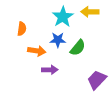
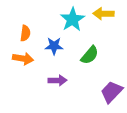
blue star: (58, 40) -> (54, 46), moved
orange arrow: (37, 51) -> (23, 59), moved

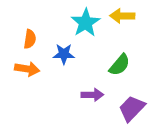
green semicircle: (90, 55) -> (120, 65), moved
purple arrow: (57, 80) -> (92, 95), moved

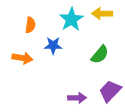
orange semicircle: (30, 39) -> (30, 25), moved
purple arrow: (92, 95) -> (77, 98), moved

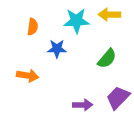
cyan star: (71, 19) -> (76, 21), turned 30
orange arrow: (22, 58) -> (28, 76), moved

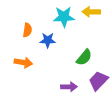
orange semicircle: (33, 27) -> (27, 30), moved
green semicircle: (107, 59) -> (84, 57), moved

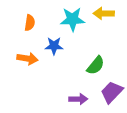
orange semicircle: (27, 30) -> (30, 23), moved
orange arrow: (23, 62) -> (27, 59), moved

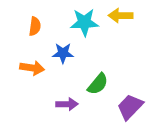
green semicircle: (96, 66) -> (98, 84), moved
purple arrow: (78, 99) -> (67, 104), moved

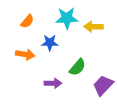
yellow arrow: (121, 16) -> (93, 27), moved
orange semicircle: (35, 26) -> (27, 21), turned 32

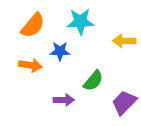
orange semicircle: (27, 21) -> (33, 25), size x1.5
yellow arrow: (93, 27) -> (124, 41), moved

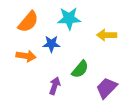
purple arrow: (64, 100) -> (55, 86), turned -70

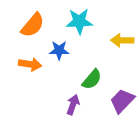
purple arrow: (55, 86) -> (73, 105), moved

